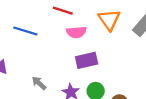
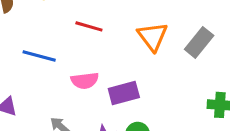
pink semicircle: (76, 32) -> (85, 81), moved

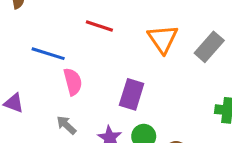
pink semicircle: (85, 81) -> (73, 82), moved, turned -100
purple rectangle: (124, 93) -> (132, 94), turned -60

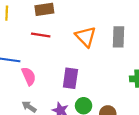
gray rectangle: (209, 47) -> (118, 37), turned -30

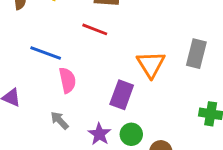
orange triangle: (86, 37) -> (151, 64), moved

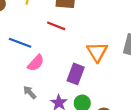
pink semicircle: (67, 80) -> (36, 63), turned 54

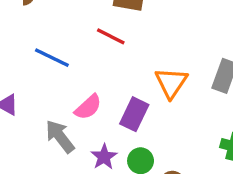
pink semicircle: (36, 63) -> (88, 107), moved
gray arrow: (30, 92) -> (60, 136), size x1.5

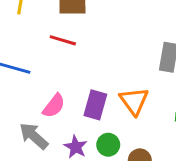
orange triangle: (171, 83) -> (134, 101), moved

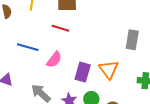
pink semicircle: (54, 106) -> (54, 60), moved

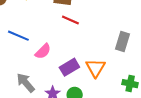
red line: (60, 28) -> (70, 20), moved
purple rectangle: (83, 72) -> (69, 67), turned 36

